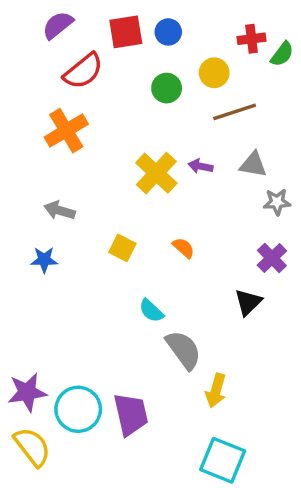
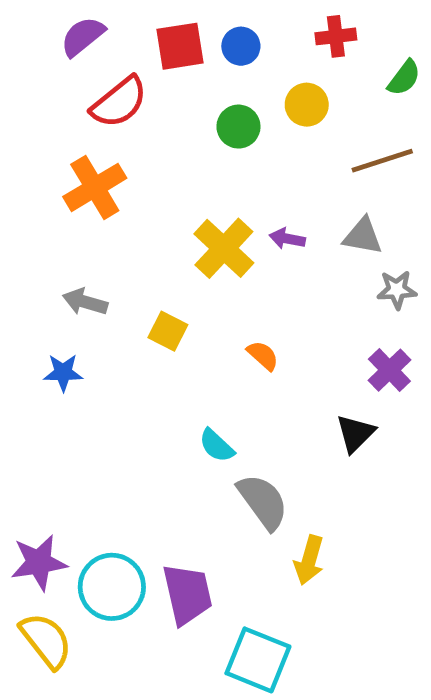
red cross: (252, 39) -> (336, 36), moved
brown line: (235, 112) -> (382, 161), moved
yellow square: (122, 248) -> (168, 331), moved
cyan square: (223, 460) -> (258, 660), moved

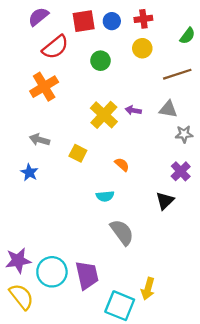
red cross: (336, 36) -> (143, 19), moved
green circle: (238, 127) -> (100, 61), moved
blue star: (63, 373) -> (29, 172), turned 30
cyan semicircle: (217, 446) -> (105, 196), moved, turned -48
yellow arrow: (309, 560) -> (148, 289), moved

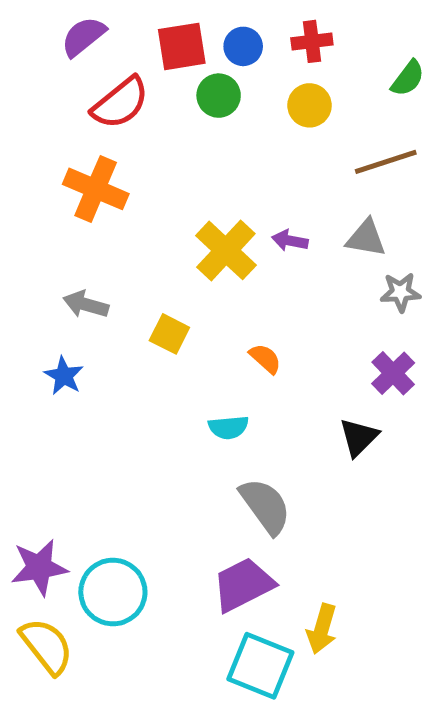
green circle: (100, 61) -> (219, 96), moved
orange cross: (44, 87) -> (96, 189), turned -36
purple trapezoid: (87, 275) -> (243, 585), moved, turned -104

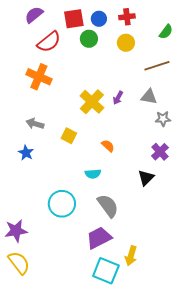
purple arrow: (290, 241) -> (118, 98), turned -72
cyan circle: (113, 592) -> (62, 204), moved

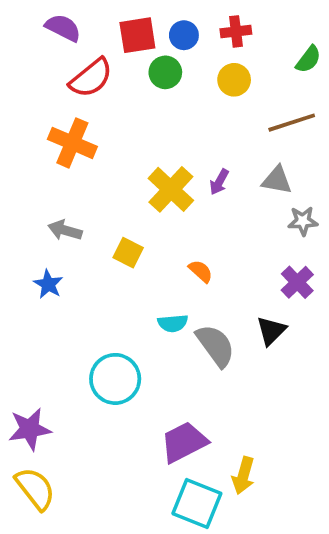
purple semicircle: (34, 15) -> (63, 28), turned 66
gray semicircle: (108, 206) -> (215, 346), moved

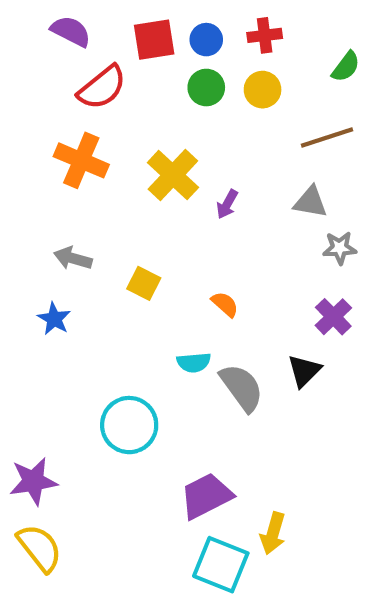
green circle: (165, 72) -> (206, 88), moved
purple arrow: (219, 182) -> (227, 204), moved
yellow cross: (171, 189) -> (173, 175), moved

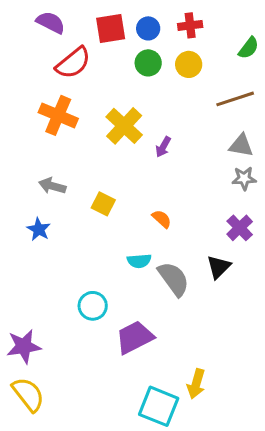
gray triangle: (310, 202) -> (241, 145), moved
cyan circle: (129, 425) -> (93, 306), size x0.7
purple trapezoid: (206, 496) -> (135, 337), moved

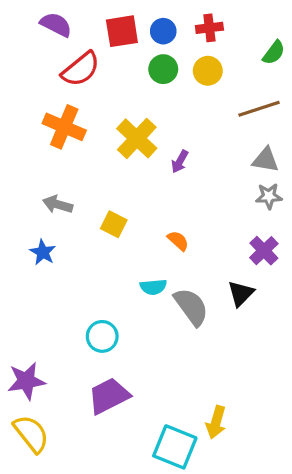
purple trapezoid: (135, 337) -> (109, 396), moved

